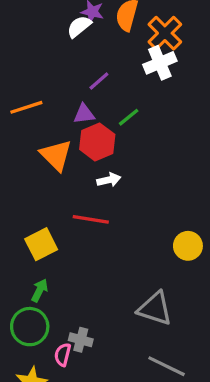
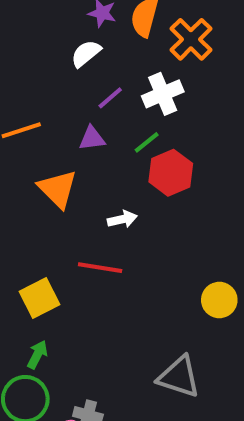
white semicircle: (79, 27) -> (86, 53), moved
white cross: (160, 63) -> (163, 94), moved
red hexagon: (97, 142) -> (171, 173), moved

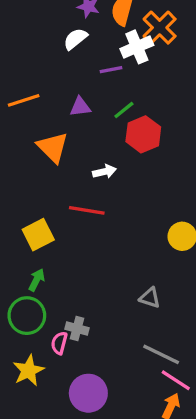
white cross: (163, 94) -> (137, 47), moved
purple line: (110, 98) -> (111, 70), moved, turned 30
gray triangle: (179, 377) -> (150, 298), size x0.6

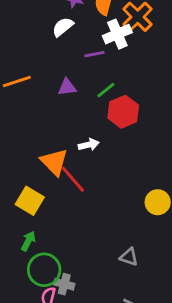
orange triangle: (53, 147) -> (54, 162), moved
red line: (87, 210) -> (73, 179), turned 40
yellow square: (38, 235) -> (30, 201), turned -32
green circle: (27, 316) -> (44, 270), moved

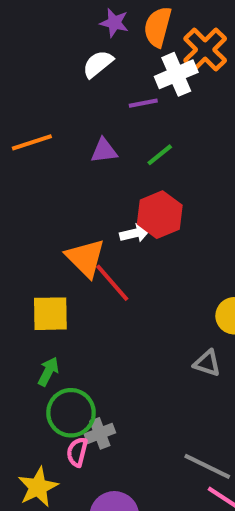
red hexagon: (123, 112) -> (160, 215), moved
yellow square: (30, 201) -> (50, 314), turned -32
gray triangle: (129, 257) -> (207, 363), moved
gray cross: (64, 284) -> (100, 433), turned -36

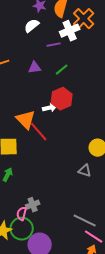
green circle: (71, 413) -> (22, 229), moved

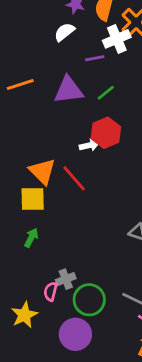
purple triangle: (35, 68) -> (69, 90), size x1.6
orange triangle: (26, 120) -> (42, 171), moved
green circle: (22, 229) -> (89, 300), moved

